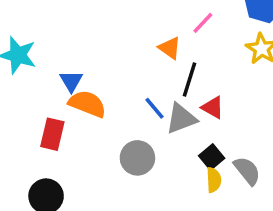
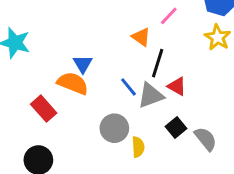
blue triangle: (71, 81) -> (83, 64), moved
red rectangle: (52, 134) -> (44, 109), turned -55
yellow semicircle: (214, 180) -> (138, 147), moved

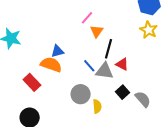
pink line: (169, 16) -> (87, 18), moved
orange triangle: (141, 37) -> (97, 31), turned 32
blue triangle: (83, 64) -> (57, 51), turned 48
gray triangle: (151, 95) -> (104, 71), turned 30

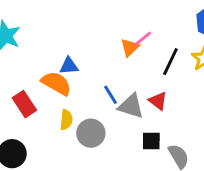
pink line: (87, 18) -> (143, 39), moved
black line: (108, 49) -> (170, 62), moved
black square: (122, 92) -> (151, 141), turned 32
yellow semicircle: (97, 106) -> (66, 120), moved

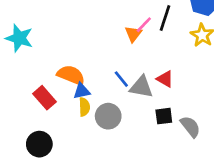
black line: (170, 62) -> (165, 18), moved
blue triangle: (69, 66) -> (82, 91), moved

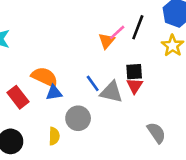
red triangle: (165, 79) -> (135, 86), turned 30
yellow semicircle: (84, 107) -> (54, 136), moved
black square: (164, 116) -> (134, 72), moved

